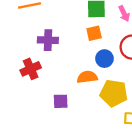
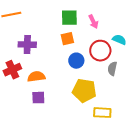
orange semicircle: (87, 77) -> (36, 77), moved

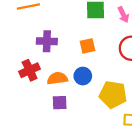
orange square: (67, 39) -> (87, 46), moved
blue circle: (76, 61) -> (83, 76), moved

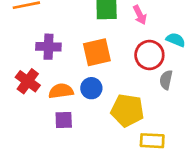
orange square: (87, 46) -> (97, 52), size x1.5
red cross: (30, 70) -> (28, 81), turned -30

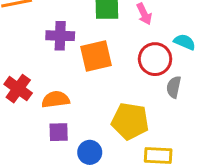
purple cross: (48, 47) -> (60, 36), moved
blue circle: (91, 88) -> (90, 152), moved

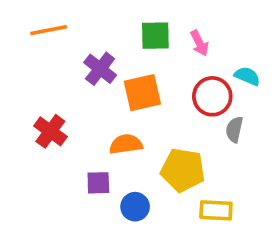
purple cross: (60, 36) -> (100, 69), turned 36
orange semicircle: (55, 99) -> (126, 144), moved

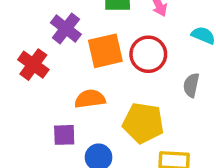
red circle: (212, 96) -> (148, 54), moved
red cross: (50, 131) -> (33, 65), moved

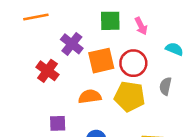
yellow pentagon: (143, 123) -> (130, 96), moved
purple square: (64, 135) -> (58, 123), moved

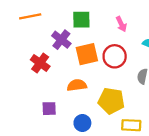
green square: (110, 21) -> (81, 20), moved
yellow pentagon: (130, 96) -> (111, 101), moved

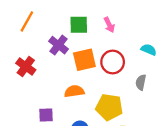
orange line: (30, 16) -> (27, 21), turned -50
pink arrow: (121, 24) -> (109, 25), moved
red cross: (40, 63) -> (26, 67), moved

